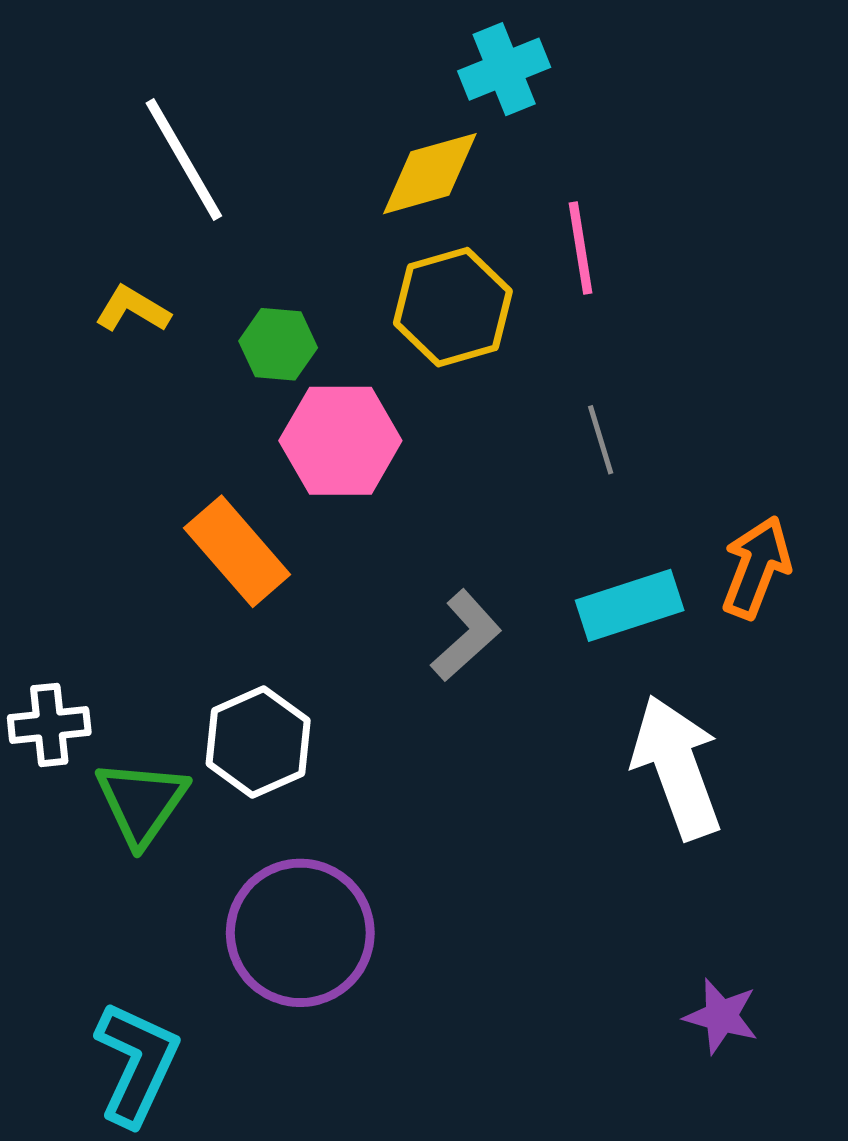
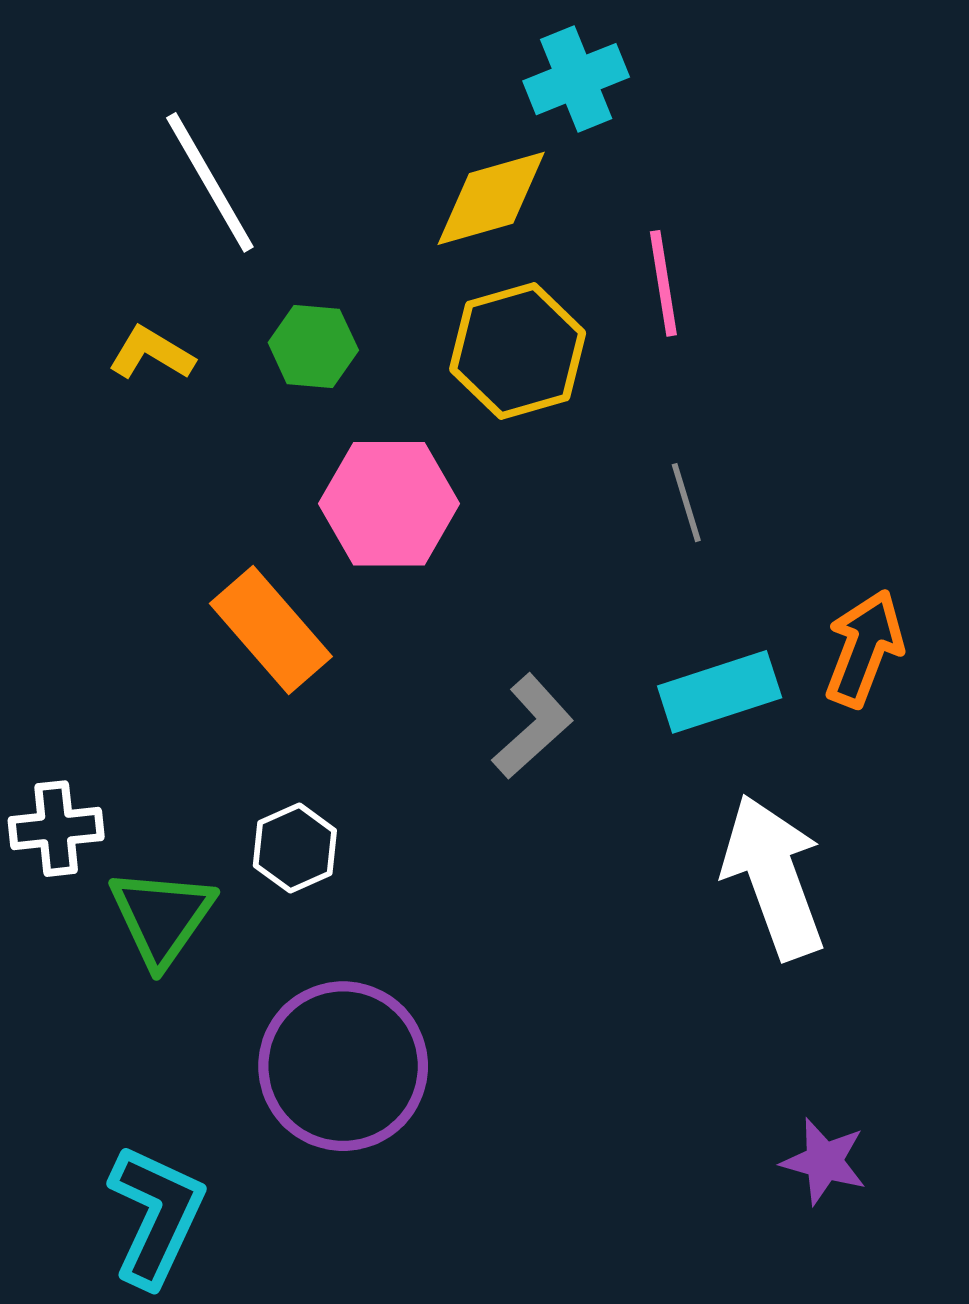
green hexagon: (278, 344) -> (313, 346), moved
white hexagon: (258, 742) -> (295, 848), size x0.7

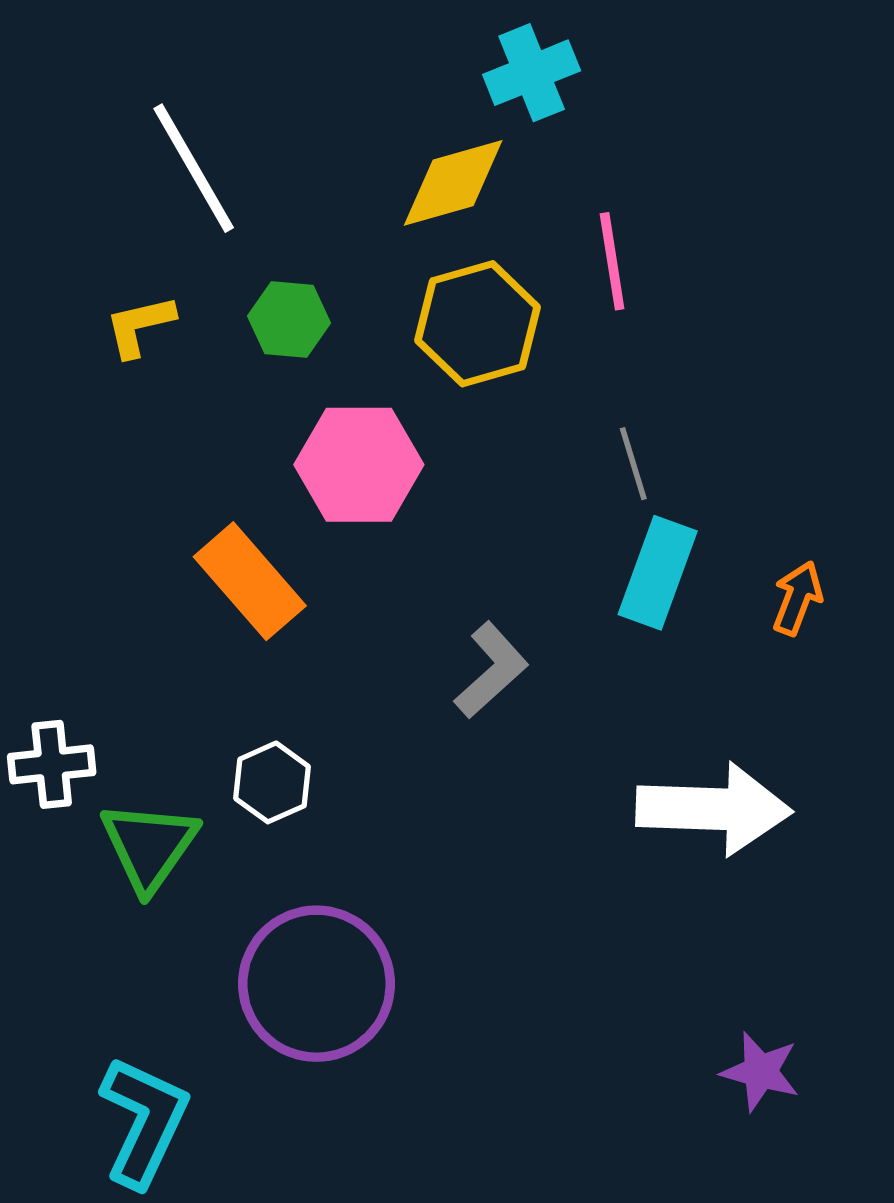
yellow L-shape: (151, 353) -> (140, 326), turned -44
orange arrow: (864, 648) -> (797, 598), size x0.7
cyan rectangle: (720, 692) -> (658, 573), moved, turned -52
white arrow: (774, 877) -> (714, 809), turned 112

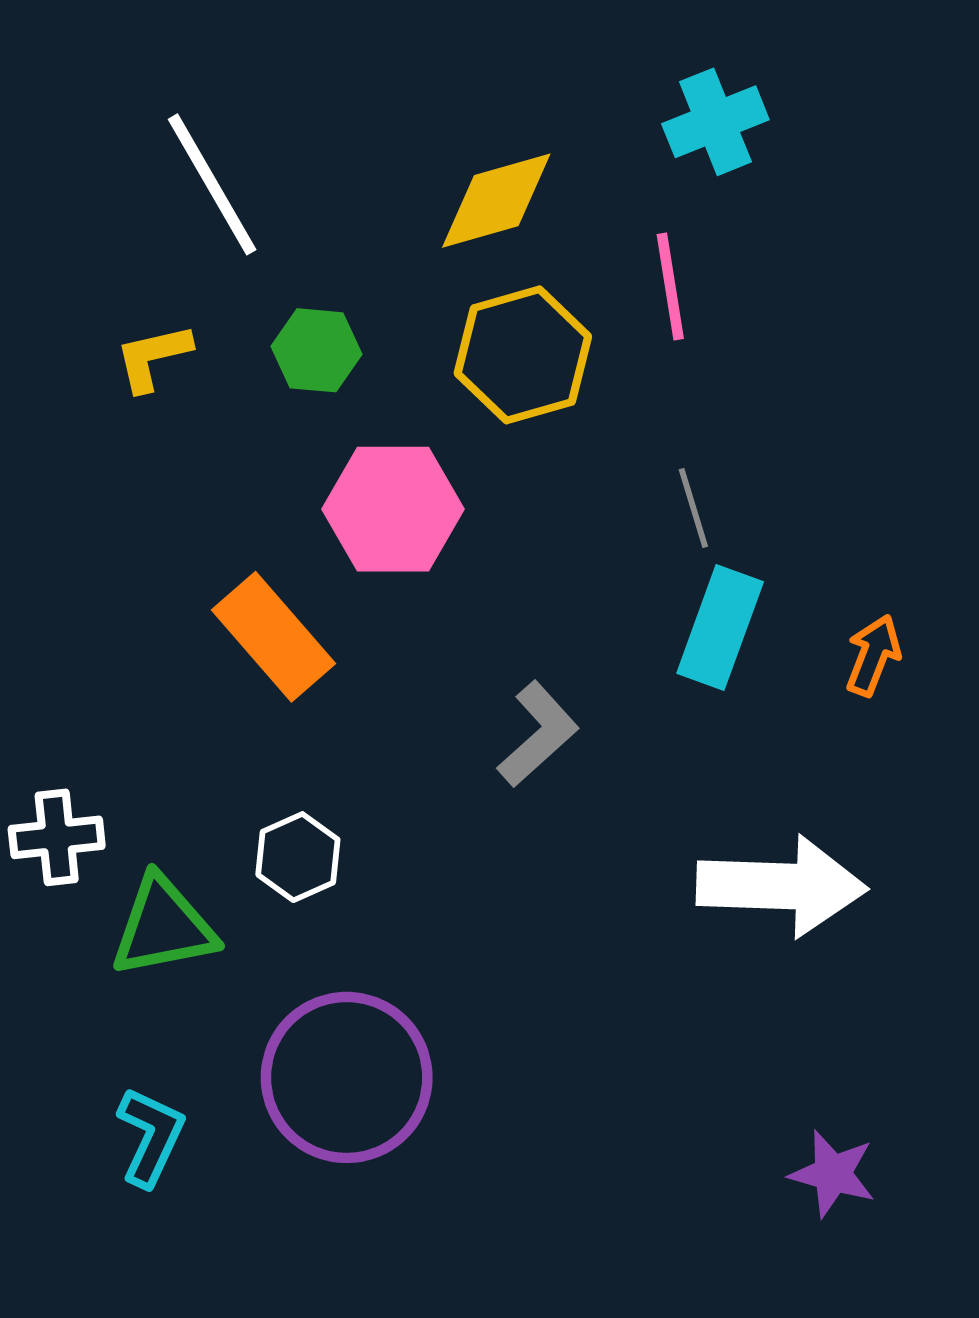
cyan cross: (532, 73) -> (715, 122), moved
green triangle: (149, 846) -> (163, 927), turned 44
cyan L-shape: (144, 1121) -> (151, 1137), moved, size x0.7

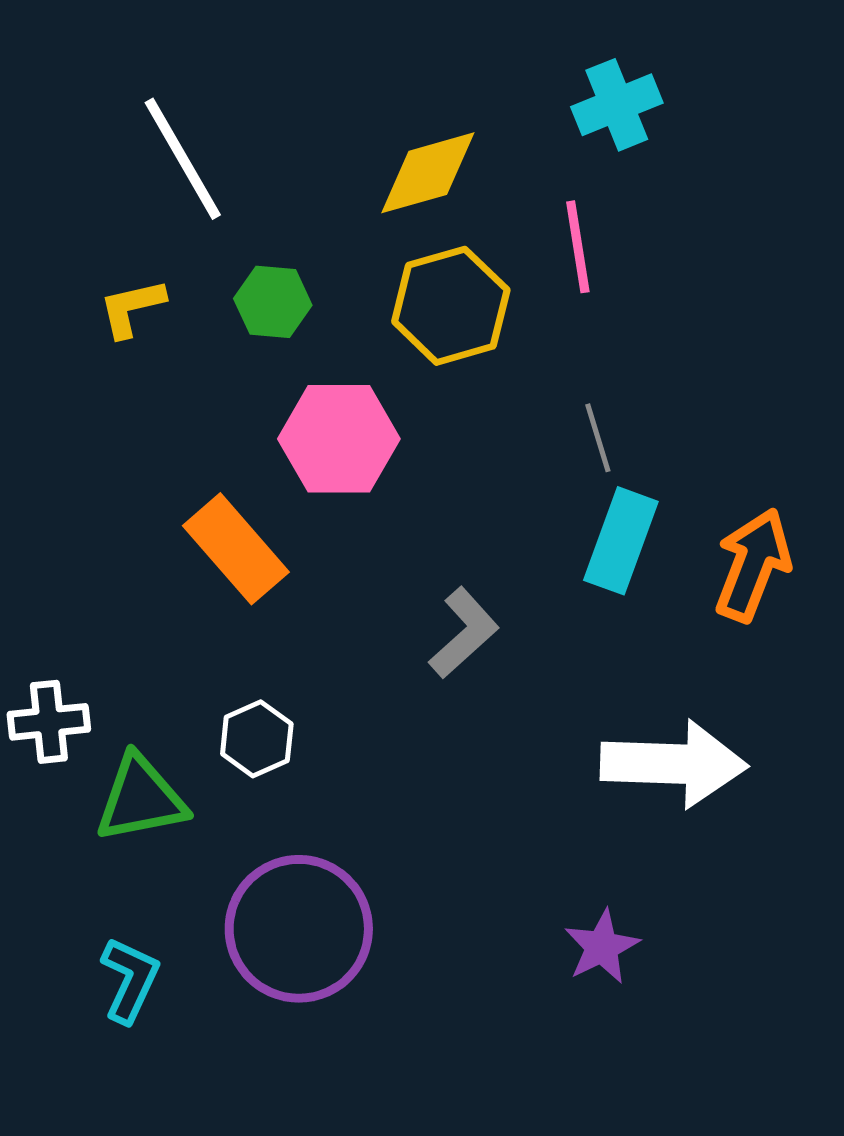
orange arrow: (873, 655) -> (753, 565), size x1.6
purple star: (833, 1174) -> (602, 947), moved, turned 30

